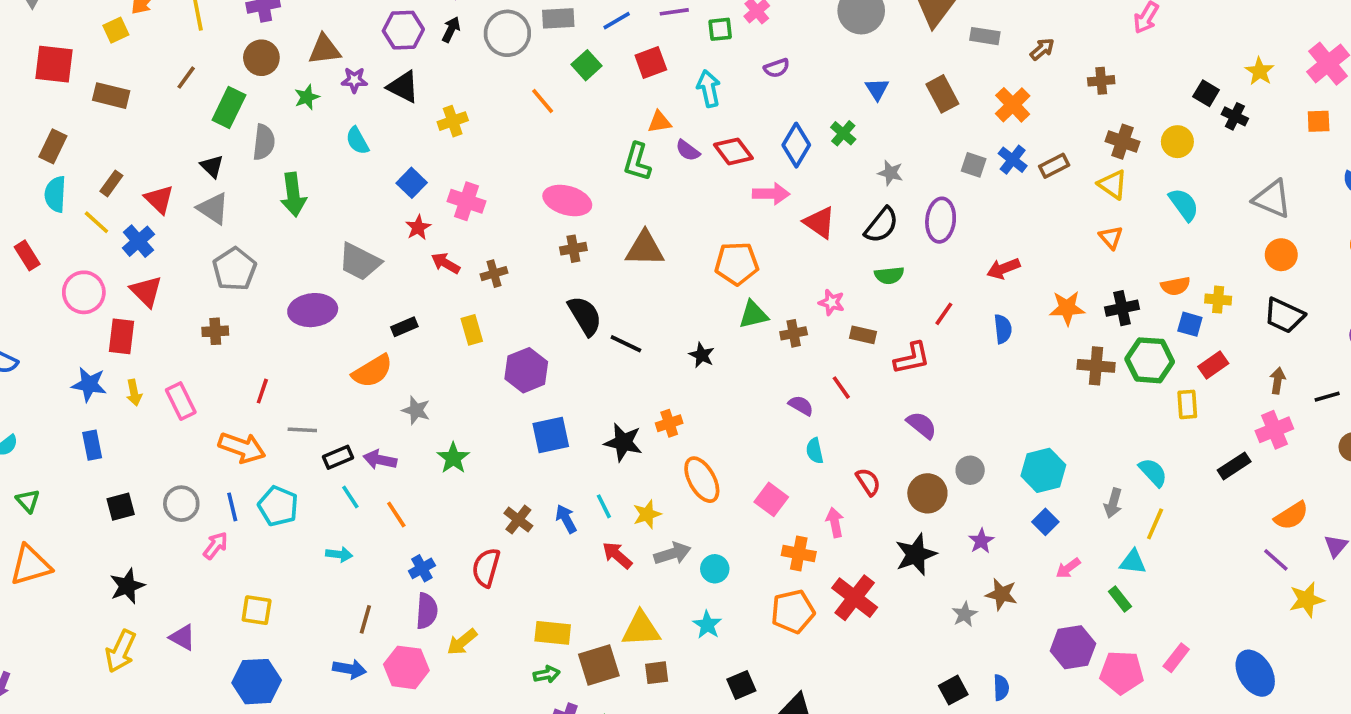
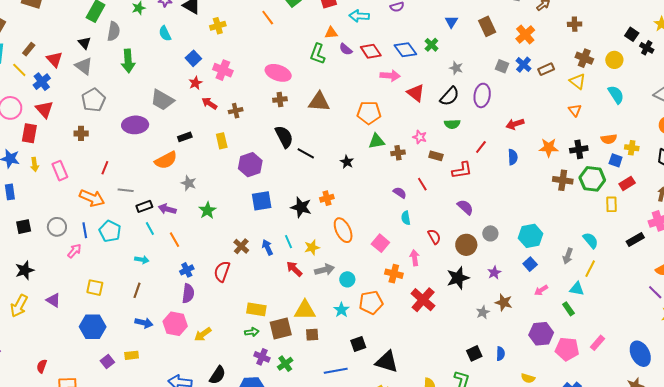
cyan arrow: (709, 89) -> (359, 16), turned -78
blue diamond: (796, 145) -> (405, 50), turned -70
orange pentagon: (793, 611) -> (371, 302), moved
brown line: (365, 619) -> (137, 290), moved
yellow arrow: (462, 642) -> (203, 334), moved

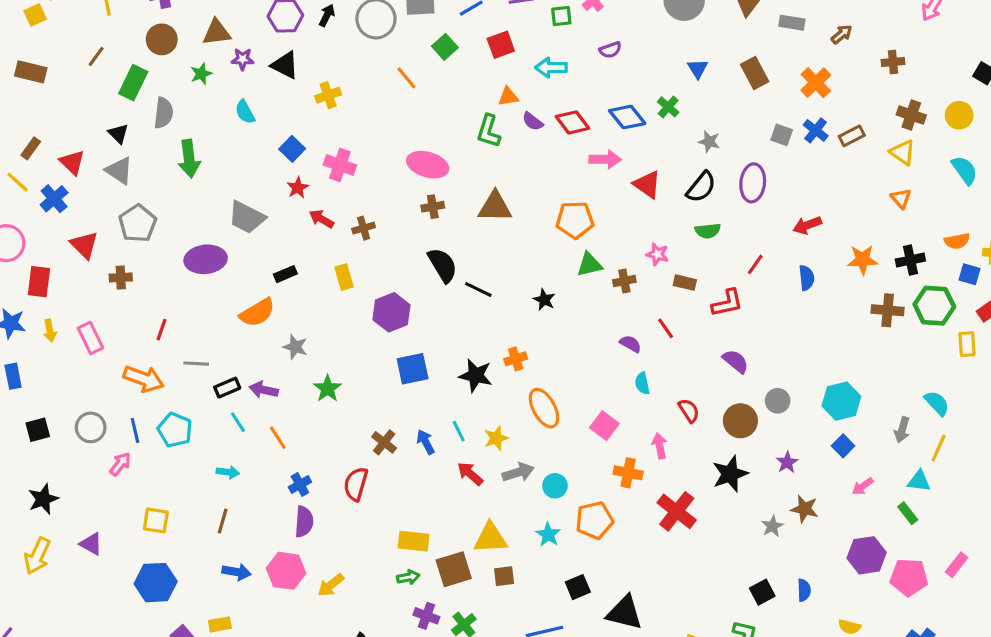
red triangle: (44, 109) -> (84, 245), moved

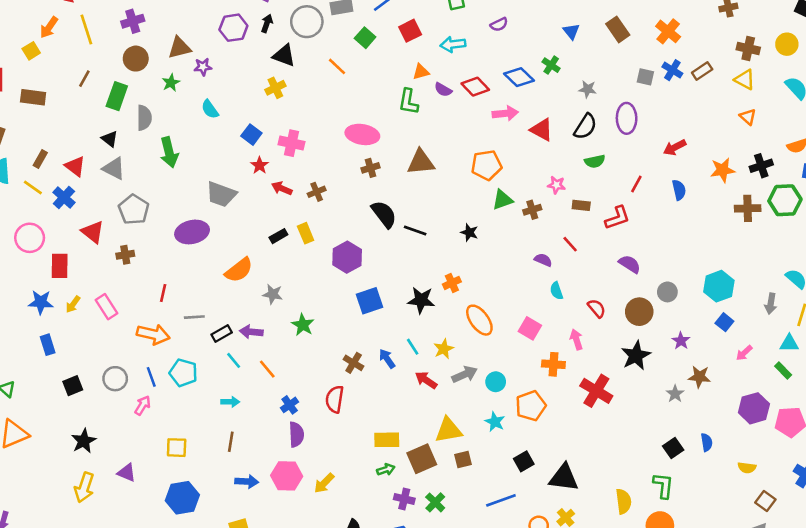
black triangle: (285, 65) -> (284, 55), moved
black rectangle: (285, 274) -> (278, 236), moved
yellow arrow: (50, 331) -> (73, 304), turned 54

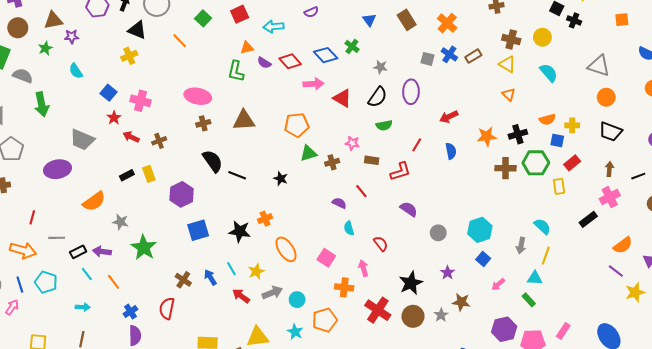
gray semicircle: (144, 118) -> (23, 76), turned -72
brown circle: (639, 312) -> (413, 316), moved
green star: (303, 325) -> (144, 247), size x1.4

